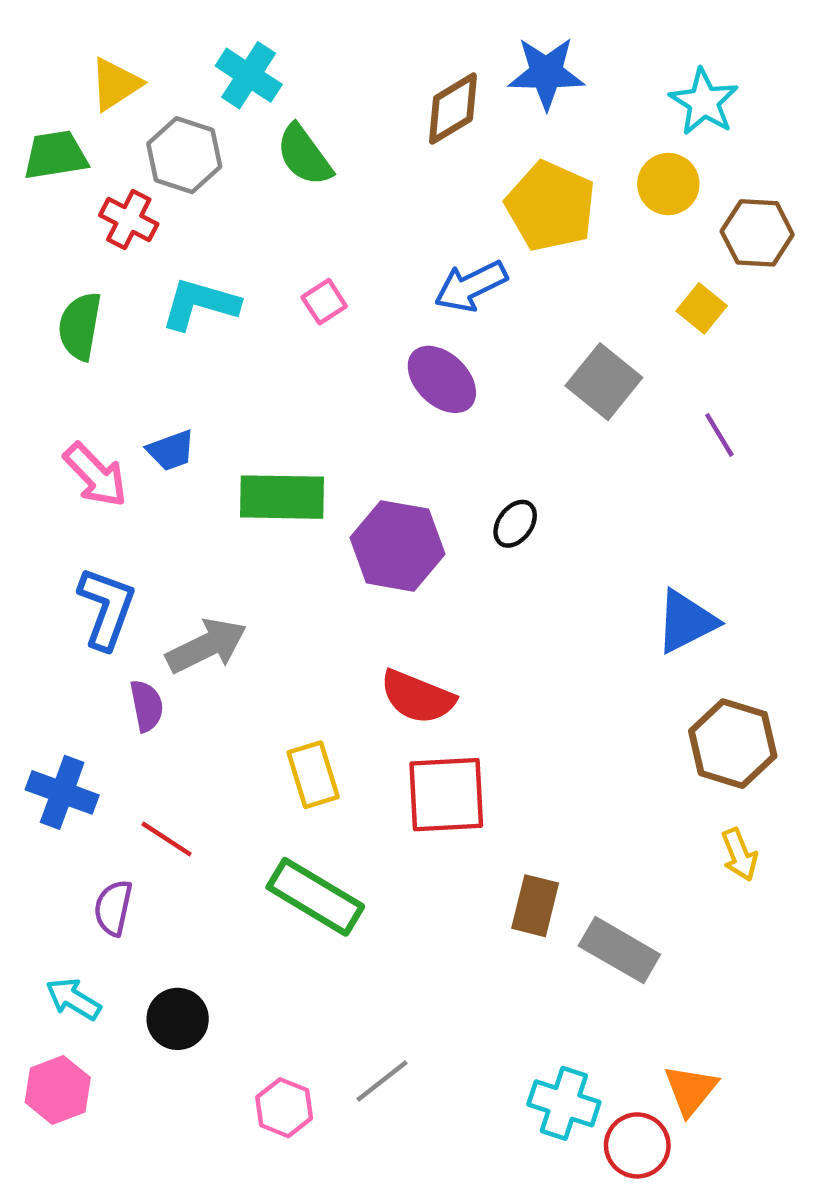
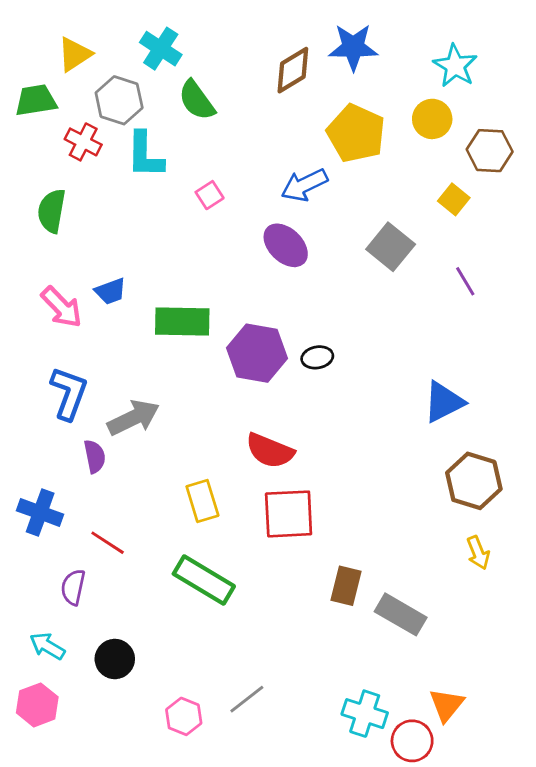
cyan L-shape: (200, 304) -> (145, 155), moved, turned -105
black ellipse: (515, 524) -> (317, 357), moved, turned 44

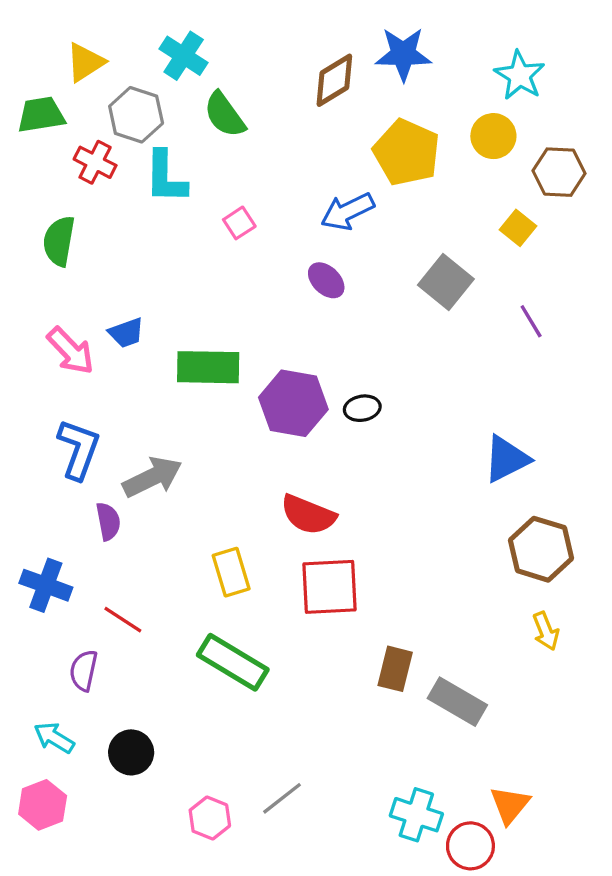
purple ellipse: (286, 245) -> (326, 280), size x0.7

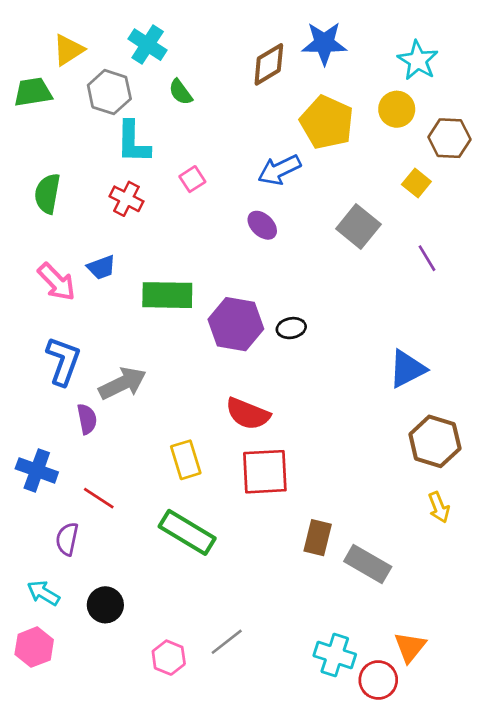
green semicircle: (225, 115) -> (181, 92), size x0.7
red cross: (95, 162) -> (126, 199), moved

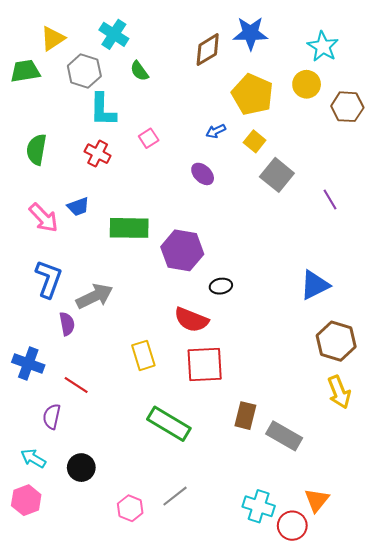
blue arrow: (279, 170) -> (216, 131), size x0.6
yellow square: (416, 183) -> (255, 141), moved
black ellipse: (291, 328) -> (221, 286), moved
yellow arrow: (439, 507) -> (339, 392), size x1.4
green rectangle: (187, 532) -> (169, 424), moved

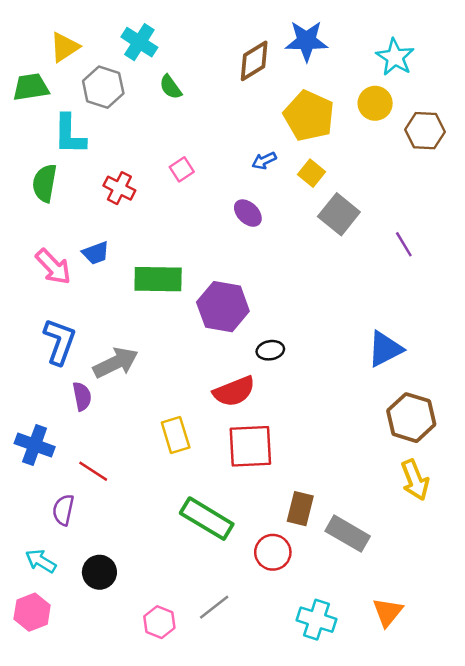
cyan L-shape: (103, 110) -> (70, 134), moved
red semicircle: (191, 320) -> (234, 391), turned -44
red circle: (292, 526) -> (273, 552), moved

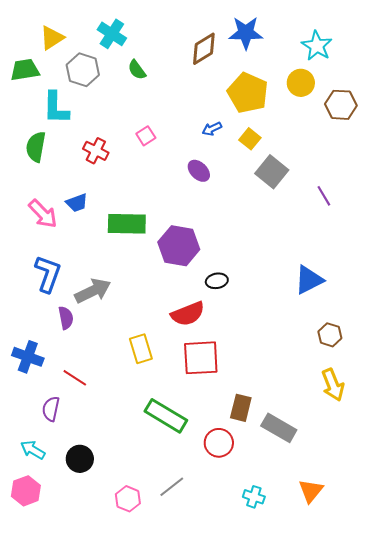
brown hexagon: (411, 418) -> (330, 335), size x0.6
cyan cross: (316, 620) -> (254, 497), size x0.7

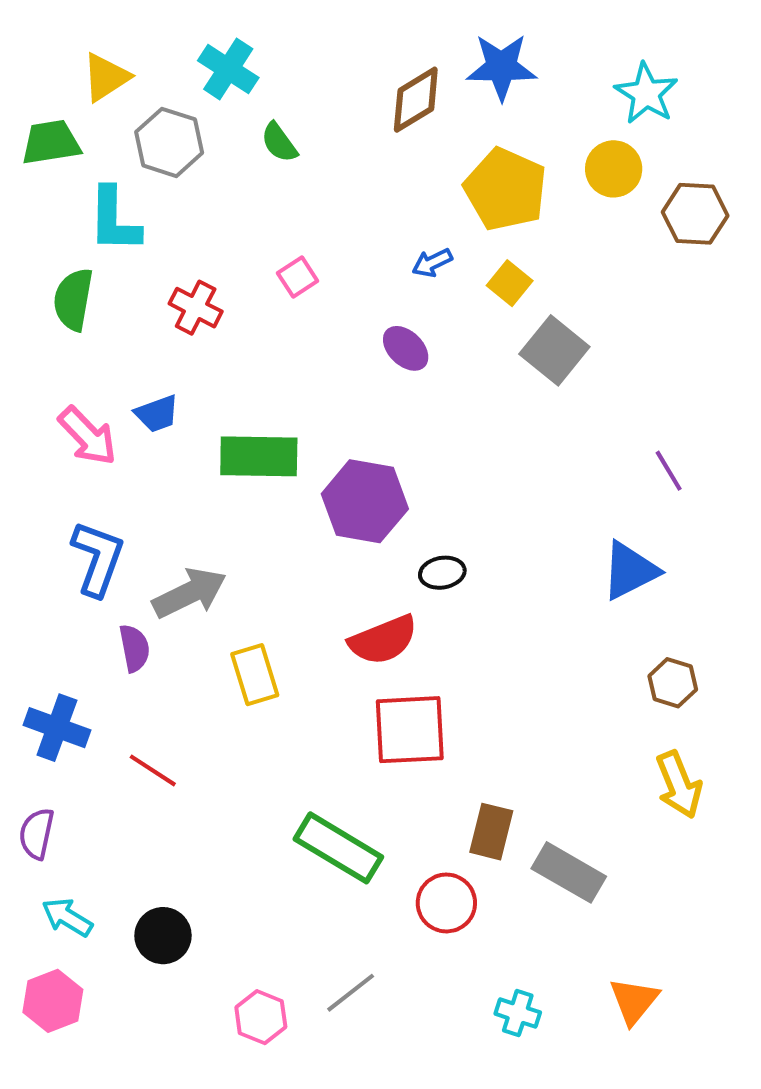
purple line: (324, 196) -> (669, 471), moved
yellow rectangle: (141, 349) -> (255, 675), moved
purple semicircle: (51, 409) -> (37, 834), moved

